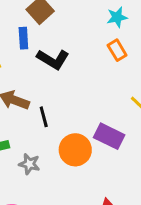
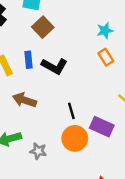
blue rectangle: (23, 38) -> (28, 60), moved
black line: (44, 117) -> (71, 111), moved

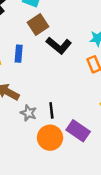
black L-shape: (54, 66) -> (59, 45), moved
gray star: (38, 151) -> (28, 113), moved

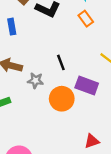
black line: (51, 110) -> (61, 62), moved

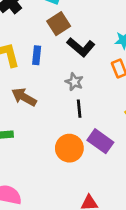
gray star: (35, 80) -> (74, 82), moved

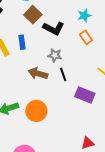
brown arrow: (24, 97) -> (38, 73), moved
orange circle: (69, 148) -> (36, 111), moved

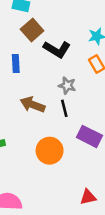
gray star: (55, 55) -> (67, 85), moved
orange circle: (36, 111) -> (50, 151), moved

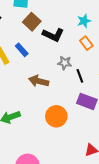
blue rectangle: (16, 64) -> (22, 50), turned -32
black line: (64, 108) -> (80, 76), moved

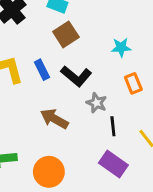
cyan star: (84, 21) -> (121, 47), moved
black L-shape: (53, 35) -> (76, 76), moved
orange circle: (56, 116) -> (49, 172), moved

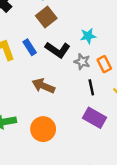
cyan star: (121, 47) -> (88, 36), moved
orange rectangle: (133, 83) -> (104, 64), moved
gray star: (97, 103) -> (82, 62), moved

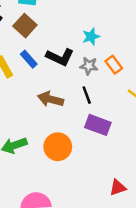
brown square: (46, 17) -> (25, 26), moved
black line: (91, 87) -> (87, 95), moved
purple rectangle: (95, 118) -> (98, 125), moved

